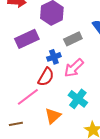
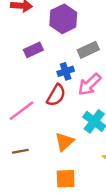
purple rectangle: (27, 39) -> (33, 50), size x0.7
pink line: (28, 97) -> (21, 111), moved

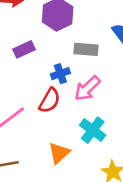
gray rectangle: (88, 50) -> (86, 49), turned 30

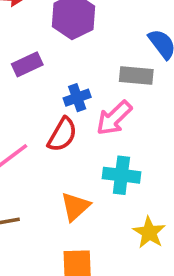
gray rectangle: (86, 49) -> (136, 75), moved
cyan cross: (93, 130) -> (121, 175), turned -30

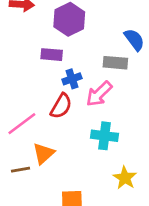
purple rectangle: (27, 64) -> (52, 55), moved, turned 30
orange triangle: (75, 207) -> (44, 153), moved

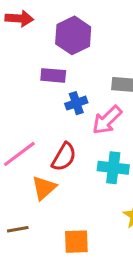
red semicircle: (61, 106) -> (64, 157), moved
brown line: (20, 170) -> (18, 229), moved

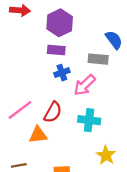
purple rectangle: (53, 75) -> (56, 50), moved
orange triangle: (44, 188) -> (38, 135), turned 36

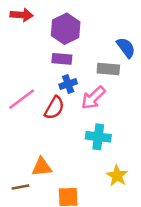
pink line: (20, 110) -> (22, 99), moved
red semicircle: (53, 112) -> (54, 108), moved
orange triangle: (38, 135) -> (42, 167), moved

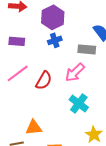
purple rectangle: (62, 59) -> (17, 41), moved
blue cross: (68, 84) -> (55, 40), moved
cyan cross: (98, 137) -> (79, 104), turned 30

